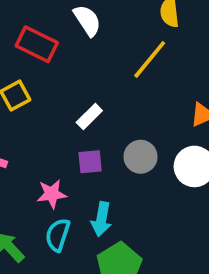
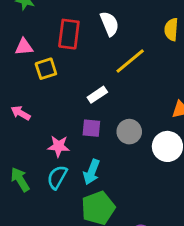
red rectangle: (37, 44) -> (69, 34), turned 60
yellow line: (150, 59) -> (130, 61), moved

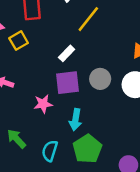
purple square: (91, 128) -> (68, 83), size x1.5
cyan semicircle: (57, 177) -> (50, 151), moved

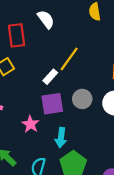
yellow line: (88, 19) -> (69, 59), moved
pink star: (43, 104) -> (30, 124), turned -30

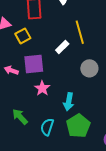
yellow line: (69, 59) -> (80, 32), turned -55
purple square: (52, 104) -> (34, 64), moved

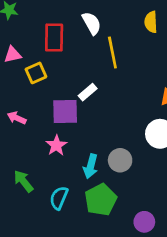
yellow line: (80, 32) -> (112, 52), moved
purple square: (34, 64) -> (65, 111), moved
gray circle: (89, 68) -> (120, 160), moved

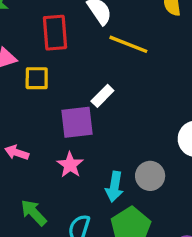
yellow line: (112, 52) -> (128, 44), turned -52
yellow square: (36, 73) -> (37, 78), turned 30
pink arrow: (17, 118) -> (17, 153), moved

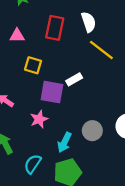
yellow square: (37, 78) -> (33, 65), moved
gray circle: (150, 176) -> (92, 131), moved

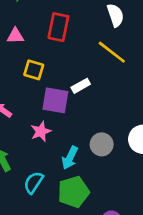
white semicircle: (89, 22) -> (115, 15), moved

